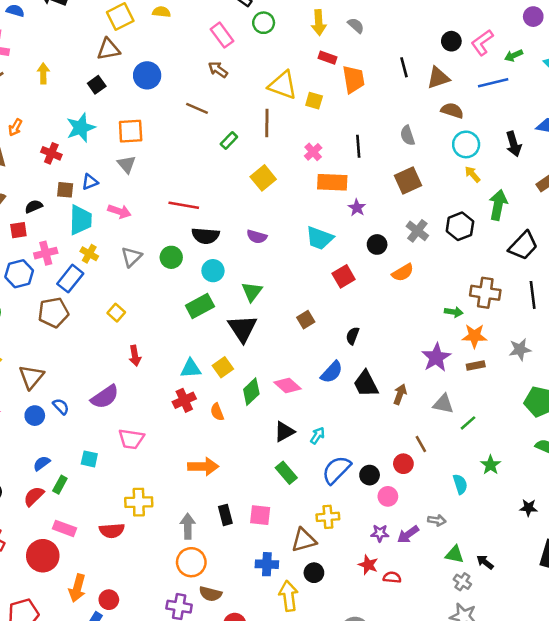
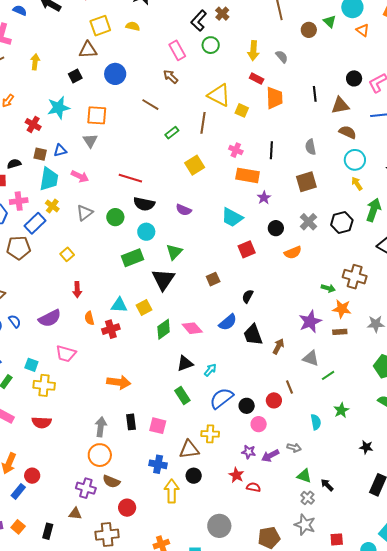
pink cross: (313, 152) -> (236, 150), turned -32
orange semicircle: (217, 412) -> (89, 318), moved
yellow cross: (139, 502) -> (44, 385), moved

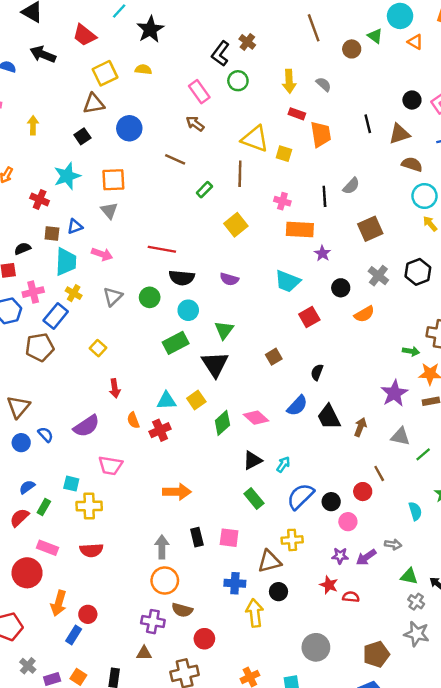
gray semicircle: (310, 147) -> (351, 186), moved, turned -119

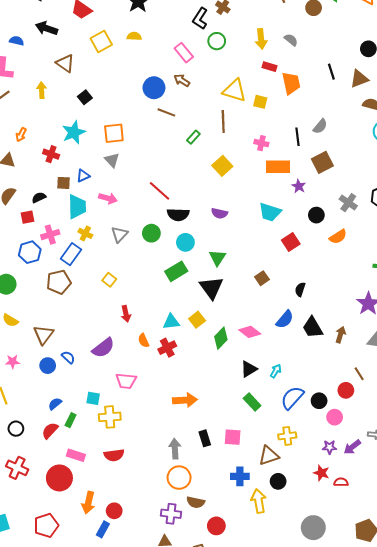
brown triangle: (94, 104) -> (65, 63), moved, turned 48
blue circle: (129, 128) -> (154, 88), moved
brown square: (370, 229) -> (322, 162), moved
red line: (162, 249) -> (159, 191), turned 35

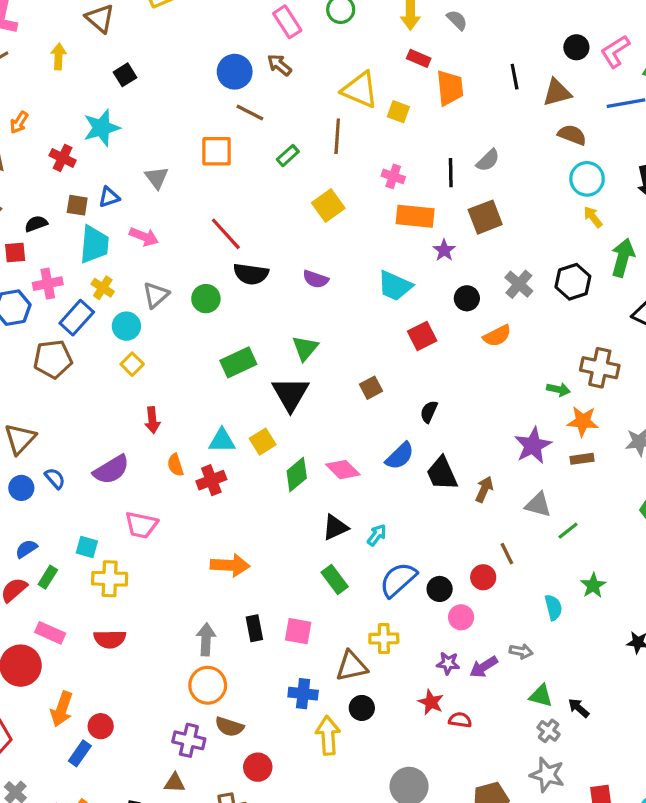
orange square: (114, 133) -> (217, 151), moved
cyan circle: (185, 242) -> (126, 326), moved

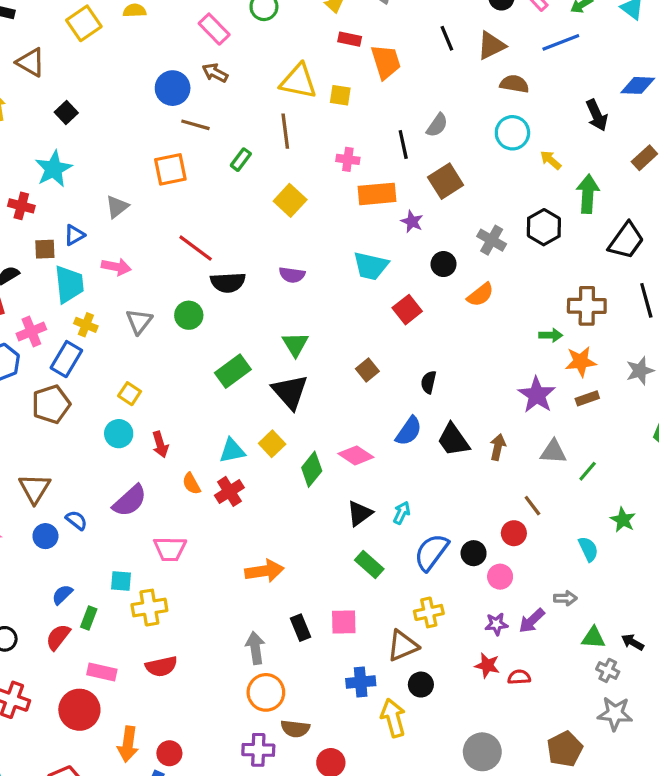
gray triangle: (157, 178) -> (117, 207), turned 40
cyan circle: (587, 179) -> (512, 133), moved
cyan circle: (126, 326) -> (119, 434), moved

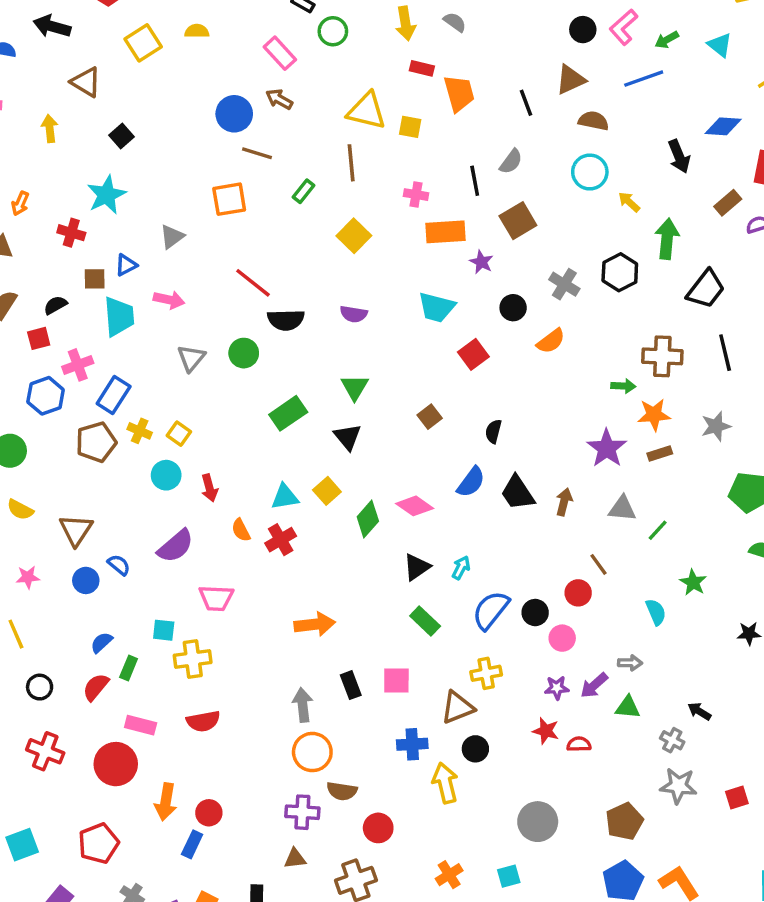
black line: (447, 38) -> (526, 103), moved
yellow cross: (86, 325) -> (140, 431), moved
black triangle: (290, 392) -> (347, 437), size x0.7
green triangle: (593, 638) -> (628, 707), moved

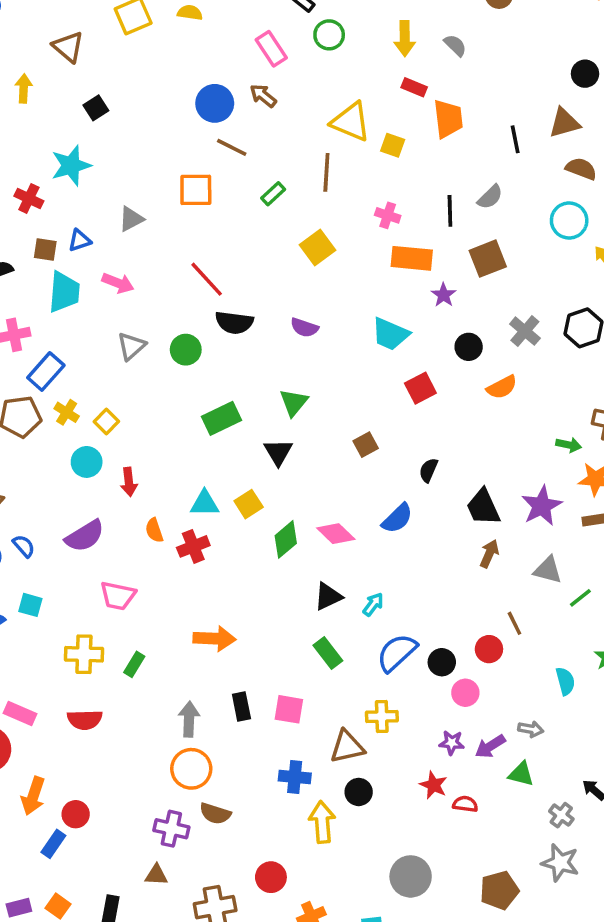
black trapezoid: (518, 493) -> (483, 507), moved
cyan square: (164, 630) -> (30, 605), moved
green rectangle: (129, 668) -> (134, 664), moved
red circle: (378, 828) -> (271, 877), moved

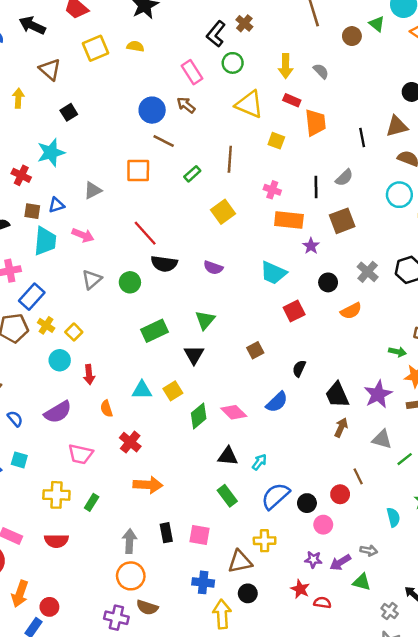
yellow triangle: (351, 122) -> (249, 104), moved
red cross: (193, 546) -> (130, 442), moved, turned -30
black triangle: (328, 596) -> (228, 456), turned 30

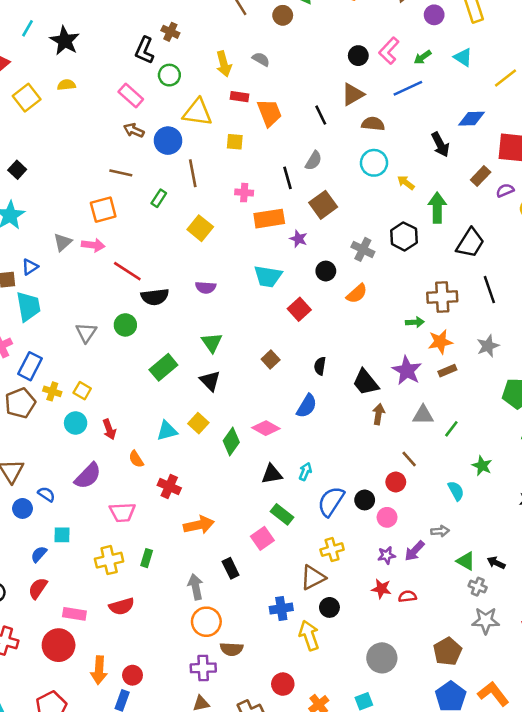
blue circle: (152, 110) -> (168, 141), moved
pink arrow: (83, 235) -> (93, 245), moved
pink square: (200, 535) -> (262, 538), moved, turned -30
green triangle: (362, 582) -> (466, 561), moved, turned 30

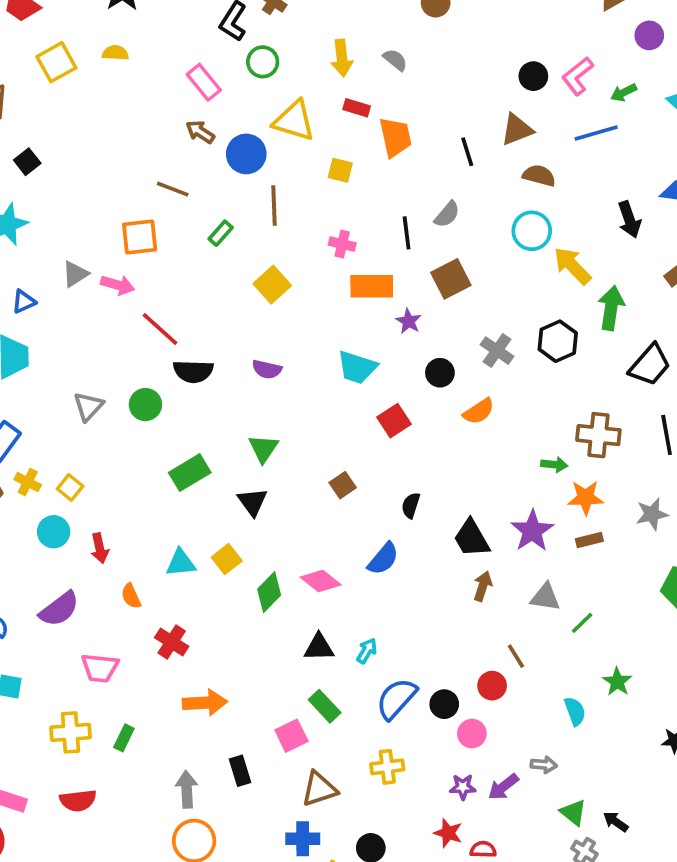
yellow arrow: (406, 183) -> (572, 266), size x1.6
brown triangle: (313, 577) -> (319, 789), moved

